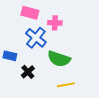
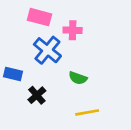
green semicircle: (59, 59) -> (78, 78), size x0.6

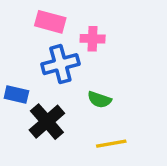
blue cross: (47, 50) -> (60, 64), turned 36
black cross: (37, 95) -> (47, 122), size x1.5

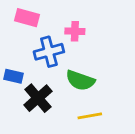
pink rectangle: (50, 22) -> (27, 18), moved
green semicircle: (99, 100) -> (80, 80), size x1.5

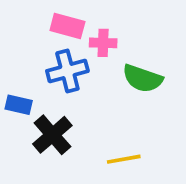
pink rectangle: (27, 18) -> (67, 26), moved
green semicircle: (80, 80) -> (143, 79), moved

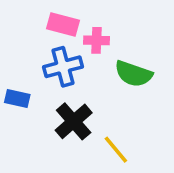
black cross: (52, 135) -> (74, 121), moved
yellow line: (124, 159) -> (116, 150), turned 60

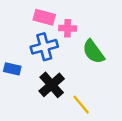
green semicircle: (133, 74) -> (93, 52), turned 35

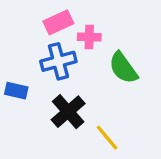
pink rectangle: (44, 17) -> (58, 22), turned -40

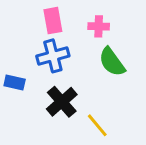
pink rectangle: (58, 22) -> (53, 21), turned -75
pink cross: (89, 37) -> (99, 26), moved

